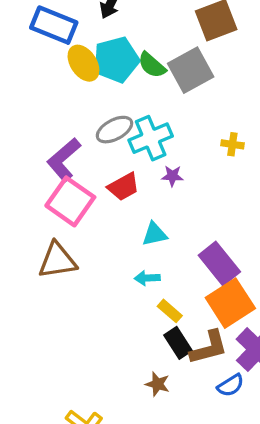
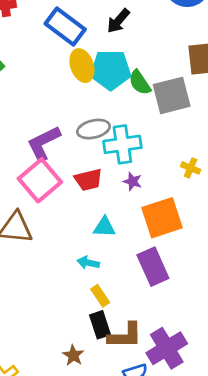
orange square: (230, 303) -> (162, 218), moved

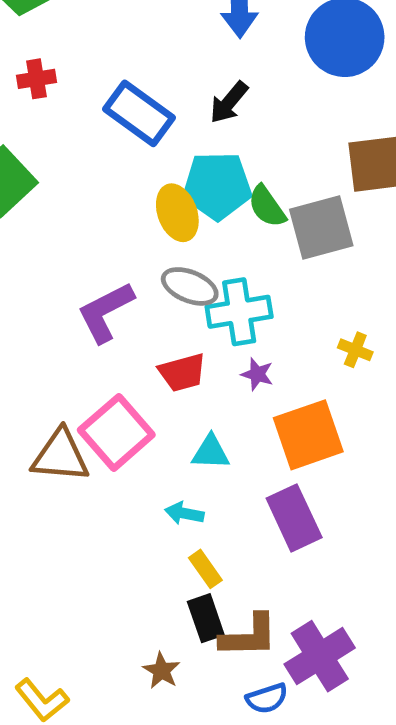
yellow ellipse: (82, 66) -> (177, 213), moved
gray ellipse: (94, 129) -> (190, 286), turned 36
pink square: (40, 180) -> (116, 432), moved

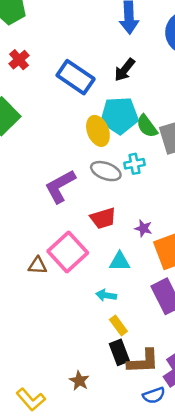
red cross: (36, 79) -> (19, 60), turned -30
cyan cross: (239, 312) -> (134, 164), moved, size x0.6
purple star: (257, 374) -> (143, 228), moved
brown triangle: (60, 456) -> (37, 266), size x0.6
brown star: (161, 671) -> (79, 381), moved

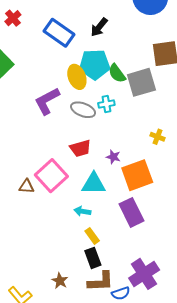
purple L-shape: (60, 186) -> (47, 101), moved
cyan triangle: (120, 261) -> (94, 184), size x1.4
brown L-shape: (143, 361) -> (101, 281), moved

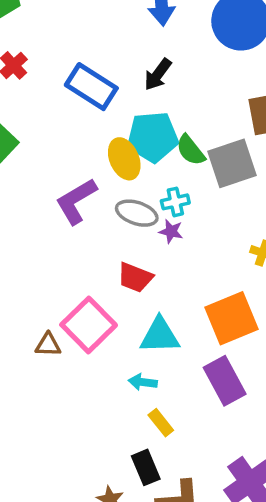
red trapezoid: (80, 148) -> (135, 277), turned 40
purple star: (113, 157) -> (171, 231), moved
black rectangle: (93, 258) -> (146, 467), moved

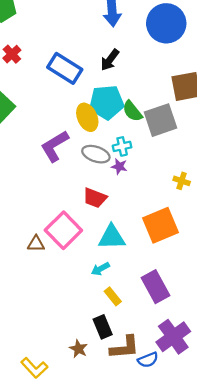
purple rectangle: (225, 381) -> (156, 287), moved
cyan arrow: (143, 382) -> (100, 269), turned -36

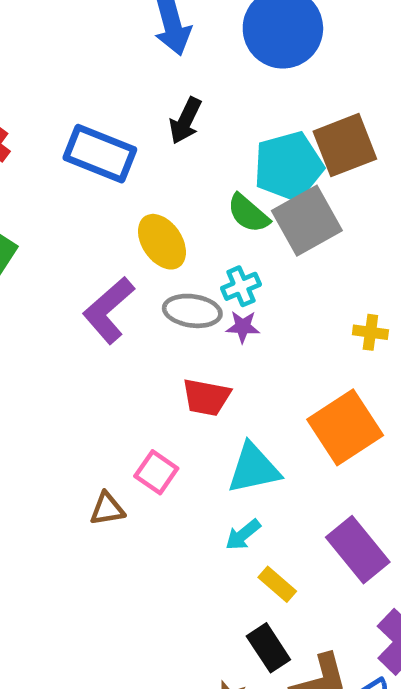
cyan pentagon: (107, 102) -> (288, 166), moved
pink square: (63, 230) -> (156, 472), size x0.6

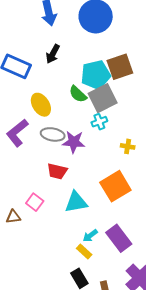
cyan cross: (241, 286) -> (99, 122), moved
purple star: (243, 327) -> (74, 142), size x1.6
cyan arrow: (243, 535) -> (90, 236), moved

